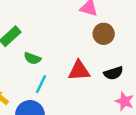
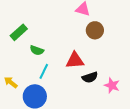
black semicircle: (113, 73) -> (90, 77), moved

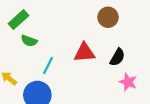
green semicircle: (37, 50) -> (29, 41), moved
black semicircle: (90, 77) -> (117, 57), moved, turned -42

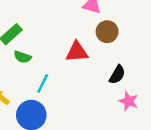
red triangle: (84, 53) -> (77, 52), moved

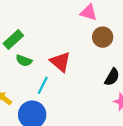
red triangle: (77, 52) -> (60, 62), moved, turned 45

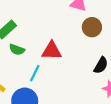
red triangle: (60, 62) -> (52, 51), turned -40

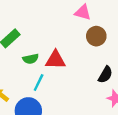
green semicircle: (17, 50) -> (31, 59), moved, turned -32

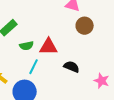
black semicircle: (105, 75) -> (72, 67), moved, turned -98

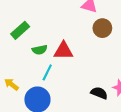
black semicircle: (72, 67) -> (99, 93), moved

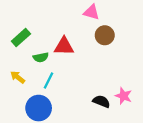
red triangle: (63, 51) -> (64, 46), moved
yellow arrow: (12, 84) -> (18, 77), moved

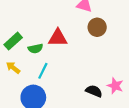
green rectangle: (21, 37) -> (13, 41), moved

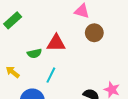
green rectangle: (13, 41) -> (13, 20), moved
cyan line: (43, 71) -> (51, 75), moved

